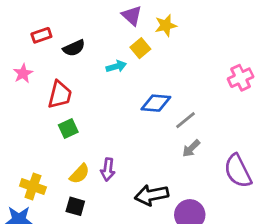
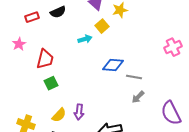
black semicircle: (74, 48) -> (58, 12), moved
gray line: (186, 120) -> (134, 77), turned 49

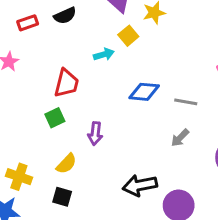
red trapezoid: (45, 59) -> (66, 83), moved
gray line: (134, 77) -> (186, 102), moved
purple arrow: (79, 112) -> (95, 134), moved

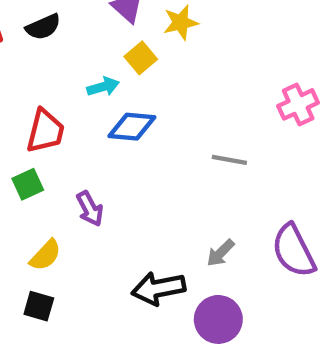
blue diamond: (144, 92) -> (132, 127), moved
purple arrow: (95, 134) -> (90, 209), turned -35
gray arrow: (180, 138) -> (221, 253), moved

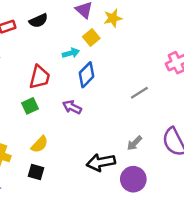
blue diamond: (132, 127) -> (86, 75), turned -50
gray line: (229, 160) -> (139, 93), turned -42
purple arrow: (90, 209) -> (72, 107), moved, turned 144

